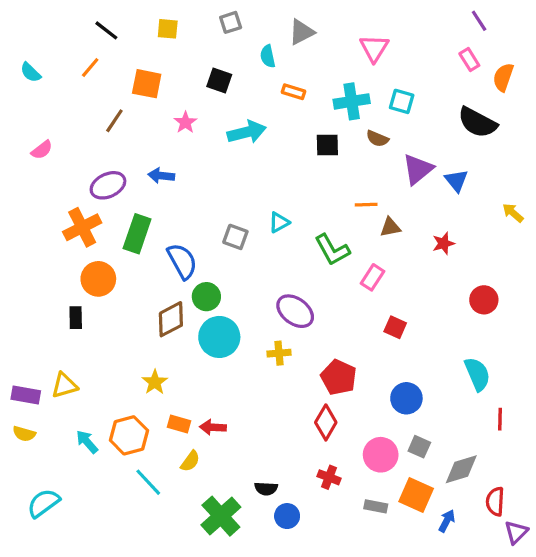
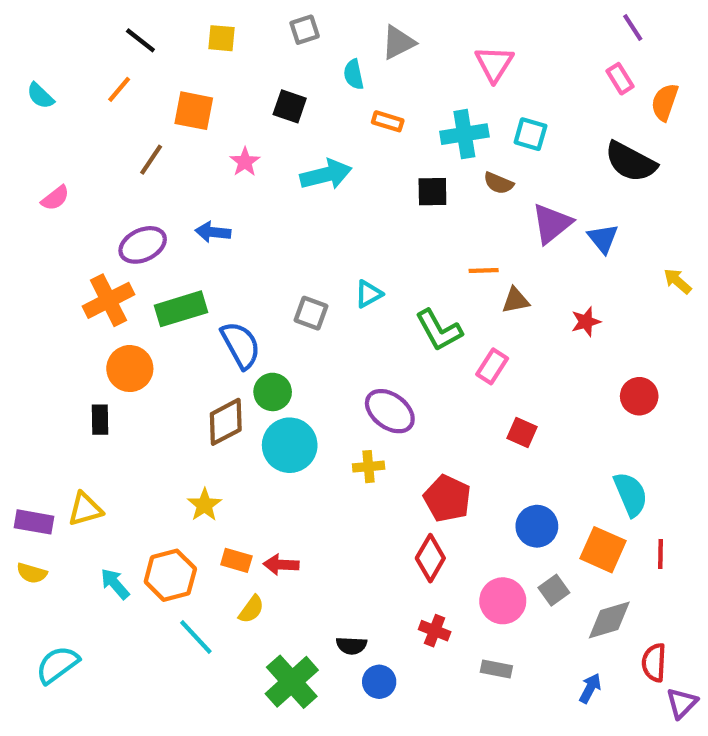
green rectangle: (137, 234) -> (181, 309), turned 54
gray square: (419, 447) -> (554, 590), turned 30
orange square: (416, 495) -> (603, 550), moved

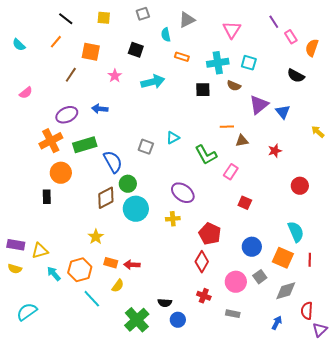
purple line: (633, 28) -> (274, 22), moved
black semicircle: (631, 162) -> (296, 76), size x0.7
yellow triangle: (85, 509) -> (40, 251), moved

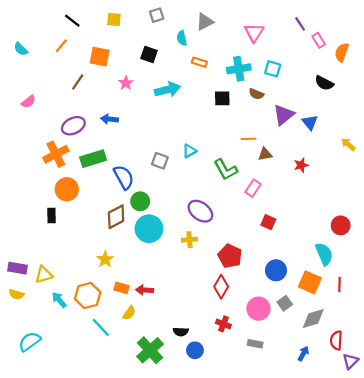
red circle: (300, 186) -> (341, 225), moved

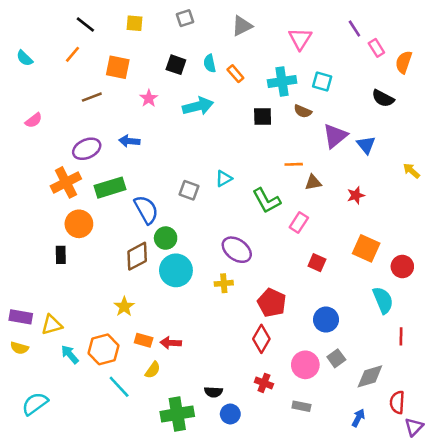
cyan semicircle: (182, 38) -> (210, 63), moved
orange rectangle: (199, 62) -> (235, 74), turned 32
brown line: (78, 82) -> (92, 97), turned 35
orange square: (310, 282) -> (366, 248), moved
green cross: (150, 350) -> (177, 414), turned 32

